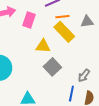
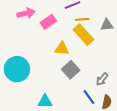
pink rectangle: (29, 20) -> (48, 22), turned 35
blue line: (71, 94) -> (89, 97), turned -49

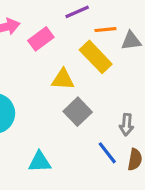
orange line: (82, 19) -> (105, 30), moved
gray arrow: (102, 79) -> (127, 125), turned -32

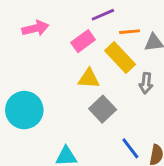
pink rectangle: (41, 39) -> (83, 41), moved
gray arrow: (127, 125) -> (146, 83), moved

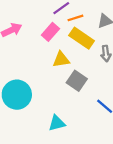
orange line: (130, 32) -> (75, 18), moved

